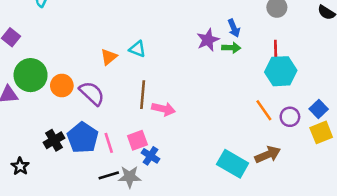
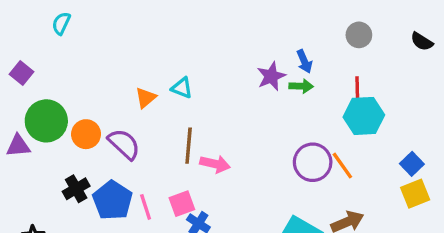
purple circle: (290, 117) -> (313, 162), moved, size x1.5
black cross: (54, 140) -> (76, 189), moved

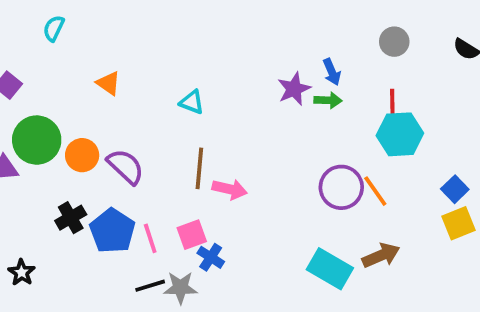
orange triangle: (146, 98) -> (109, 83), moved, turned -45

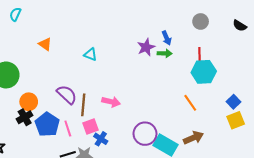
orange circle: (82, 155) -> (29, 102), moved
purple semicircle: (126, 167) -> (67, 95), moved
brown line: (199, 168) -> (83, 105), moved
purple circle: (341, 187) -> (145, 134), moved

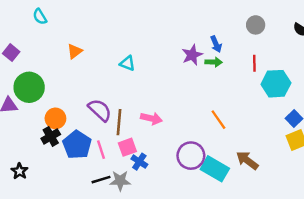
cyan semicircle: (15, 14) -> (40, 17), turned -56
orange triangle: (45, 44) -> (75, 51), turned 48
cyan hexagon: (204, 72) -> (276, 84), moved
orange line: (190, 103) -> (218, 120), moved
brown arrow: (193, 138) -> (247, 160), turned -120

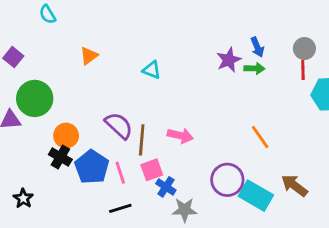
gray circle: (256, 25) -> (304, 49), moved
black cross: (51, 136) -> (60, 157), turned -30
gray star: (120, 181) -> (185, 210), moved

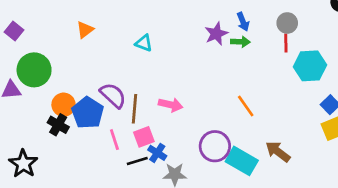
blue pentagon: (92, 167) -> (88, 113), moved
black star: (23, 198) -> (23, 164), size x1.5
black line: (120, 208) -> (137, 161), moved

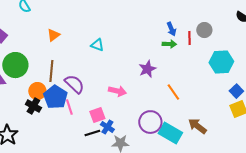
purple star: (216, 34) -> (147, 69), moved
red line: (286, 43) -> (189, 38), moved
brown line: (135, 109) -> (51, 71), moved
pink line: (114, 140) -> (69, 107), moved

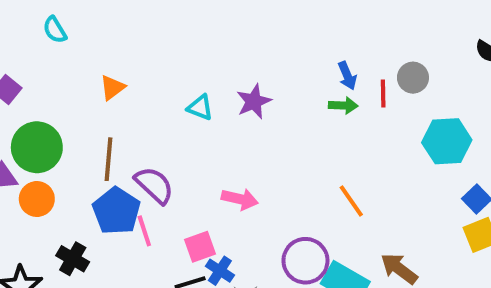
purple star: (147, 69) -> (254, 101), moved
orange circle: (37, 91) -> (37, 199), moved
black cross: (33, 106) -> (73, 259), moved

